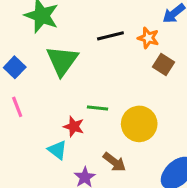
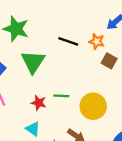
black line: (110, 36) -> (68, 41), turned 36
red star: (74, 127) -> (39, 103), moved

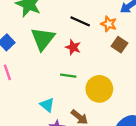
red star: (39, 103) -> (73, 47), moved
cyan triangle: (33, 129) -> (47, 105), moved

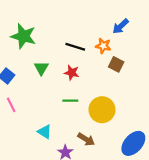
green triangle: (43, 39) -> (41, 68), size x0.6
cyan triangle: (47, 105) -> (45, 132), moved

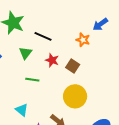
black line: (75, 47) -> (43, 36), moved
brown square: (116, 64) -> (73, 66), moved
green line: (70, 101) -> (32, 80), moved

